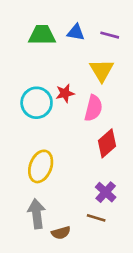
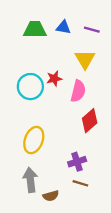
purple cross: (106, 192) -> (77, 162), moved, turned 30

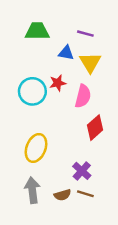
blue triangle: (63, 27) -> (66, 53), moved
purple line: (92, 30) -> (85, 34), moved
purple cross: (77, 162) -> (82, 171), turned -30
brown semicircle: (51, 196) -> (62, 195), moved

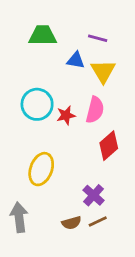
red star: (58, 83) -> (66, 115), moved
gray arrow: (32, 190) -> (19, 217), moved
brown line: (85, 194) -> (98, 221), turned -42

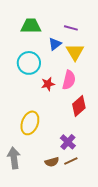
blue triangle: (76, 60) -> (55, 44), turned -48
cyan circle: (37, 104) -> (29, 63), moved

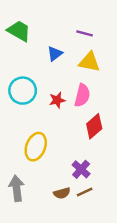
green trapezoid: (31, 26) -> (19, 31), moved, turned 30
blue triangle: (55, 44) -> (55, 54), moved
yellow triangle: (75, 52) -> (89, 62), turned -48
cyan circle: (29, 63) -> (23, 91), moved

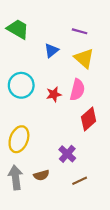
yellow triangle: (89, 62) -> (84, 58), turned 30
yellow ellipse: (36, 147) -> (19, 139), moved
purple cross: (81, 169) -> (67, 154), moved
brown semicircle: (62, 193) -> (41, 175), moved

